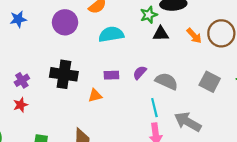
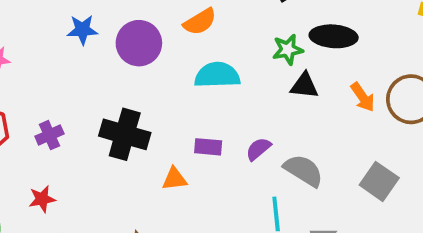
blue star: (18, 19) -> (82, 30), moved
red star: (21, 105) -> (42, 199), moved

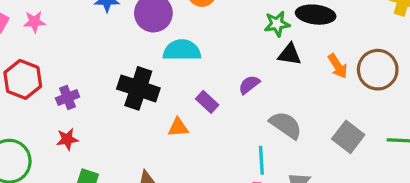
cyan semicircle: (217, 75) -> (182, 50), moved
purple cross: (49, 135) -> (68, 97), moved
purple rectangle: (208, 147) -> (207, 102), turned 35
purple semicircle: (258, 149) -> (249, 85), moved

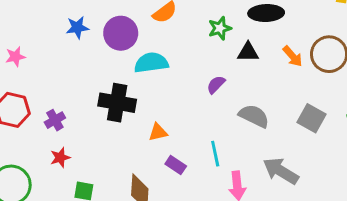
green star: (277, 24) -> (220, 28), moved
purple rectangle: (207, 102) -> (176, 165), moved
cyan line: (261, 160) -> (215, 154), moved

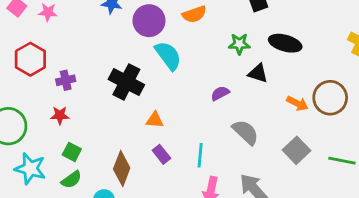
orange arrow: (293, 56) -> (297, 103), moved, turned -40
cyan semicircle: (151, 63) -> (168, 56), turned 44

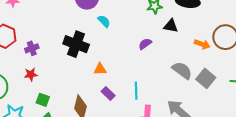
cyan semicircle: (168, 56) -> (104, 21), size x0.6
gray semicircle: (245, 132) -> (182, 70), moved

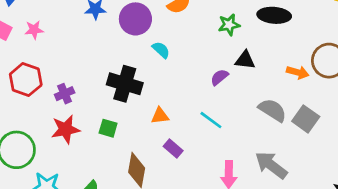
black triangle: (171, 26) -> (245, 60), moved
red star: (31, 74) -> (66, 129), size x1.5
cyan line: (136, 91) -> (211, 120), moved, turned -48
green square: (43, 100) -> (108, 128), moved

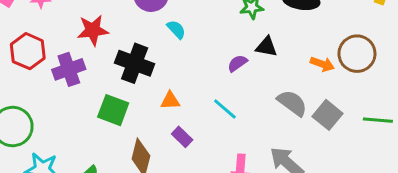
purple cross: (65, 94) -> (69, 69), size x1.5
green square: (108, 128) -> (113, 110), size x1.5
red star: (66, 129) -> (93, 30), moved

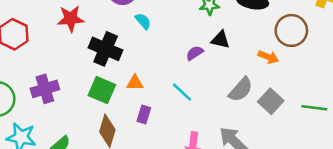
brown circle: (357, 54) -> (291, 30), moved
purple cross: (69, 69) -> (45, 89), moved
gray semicircle: (292, 103) -> (241, 90), turned 92
green square: (113, 110) -> (102, 90), moved
purple rectangle: (182, 137) -> (144, 115), turned 60

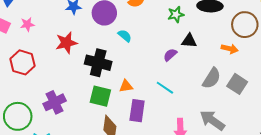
purple rectangle: (144, 115) -> (137, 111), size x1.5

